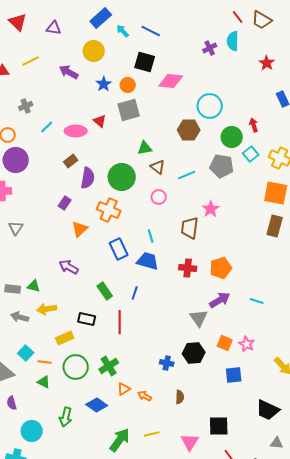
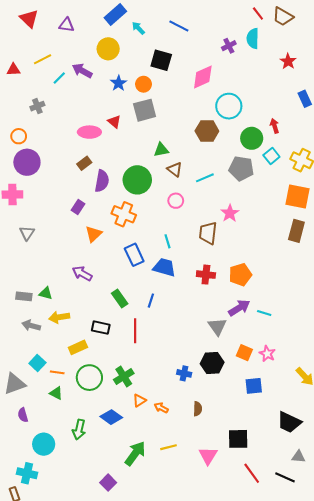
blue line: (151, 31) -> (179, 26), moved
pink diamond: (171, 81) -> (203, 77), moved, turned -30
cyan line: (47, 127) -> (59, 78), moved
cyan line: (257, 301) -> (264, 313), moved

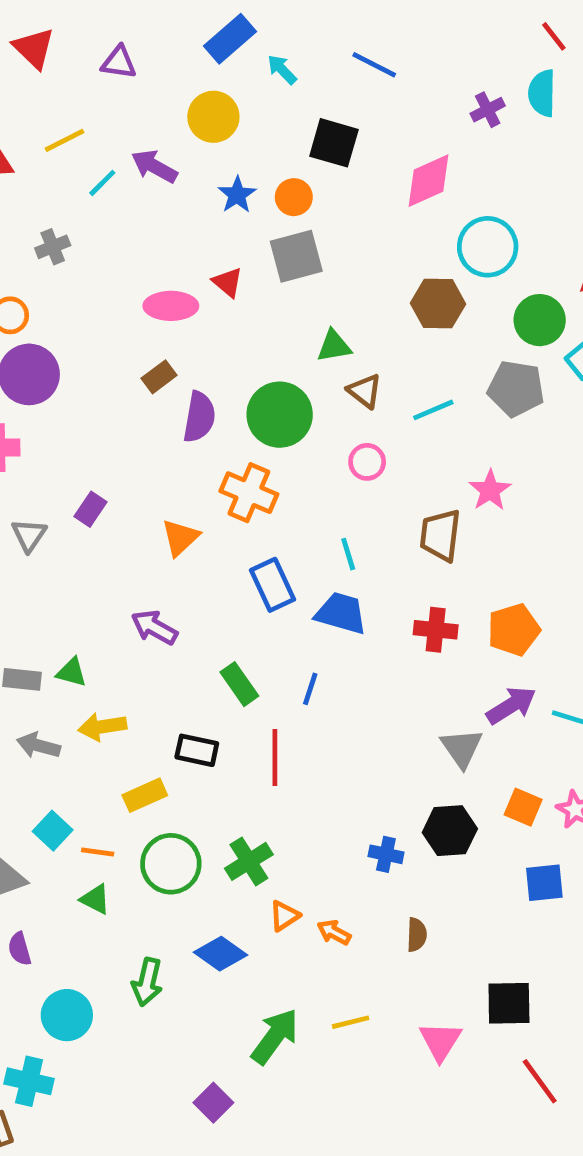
purple rectangle: (78, 207) -> (90, 509), moved

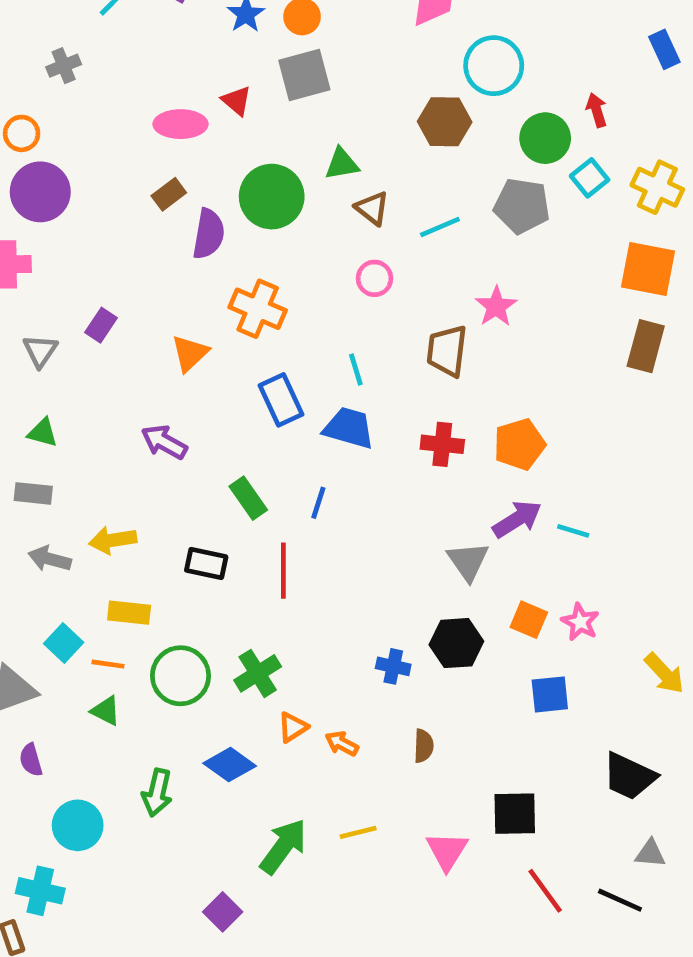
green circle: (280, 415) -> (272, 197), moved
green triangle: (72, 672) -> (43, 433), moved
yellow rectangle: (145, 795) -> (129, 613), moved, turned 30

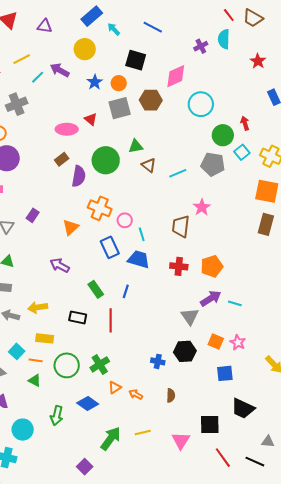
gray cross: (64, 66) -> (17, 104), size x1.5
brown hexagon: (445, 122) -> (151, 100), moved
pink circle: (375, 278) -> (125, 220), moved
black trapezoid: (629, 776) -> (243, 408), moved

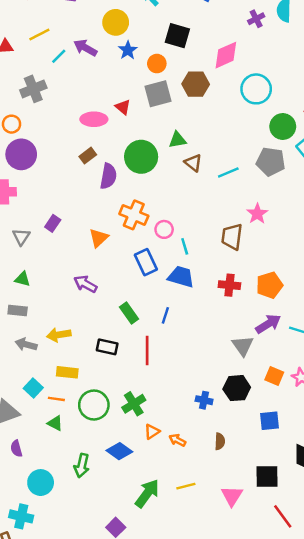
blue star: (95, 82) -> (128, 50), moved
blue square: (225, 373) -> (269, 421), moved

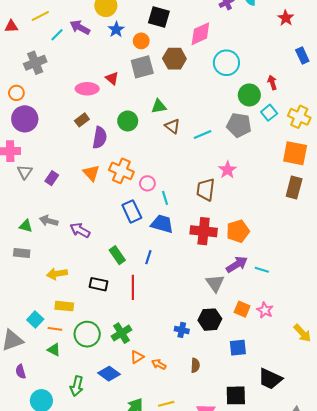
green circle: (141, 157) -> (128, 121), size x0.7
gray triangle: (21, 237) -> (25, 172), moved
orange triangle: (99, 238) -> (91, 173), moved, turned -30
red cross: (229, 285) -> (204, 231), size x1.4
gray arrow: (26, 344) -> (49, 221), moved

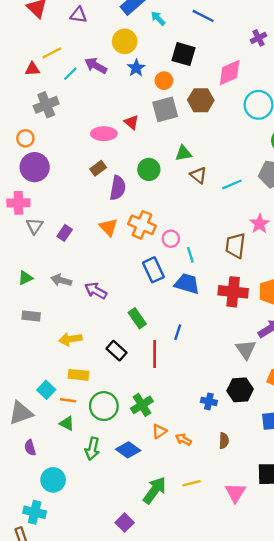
red triangle: (11, 26) -> (32, 69), moved
green triangle: (26, 226) -> (25, 278), moved, turned -40
blue line: (148, 257) -> (178, 332), moved
black rectangle: (99, 284) -> (117, 351), turned 30
green arrow: (77, 386) -> (92, 449), moved

